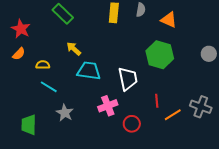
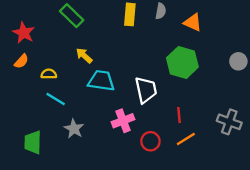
orange line: (173, 115) -> (186, 139), moved

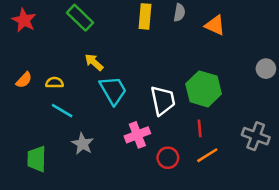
red star: (24, 33) -> (24, 20), moved
orange semicircle: (21, 61) -> (24, 80), moved
green hexagon: (182, 62) -> (204, 89), moved
cyan trapezoid: (101, 81) -> (113, 90), turned 52

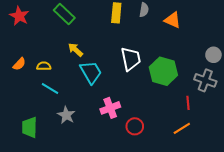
white trapezoid: (163, 100) -> (131, 59), moved
red line: (200, 128) -> (188, 103), moved
gray cross: (256, 136) -> (205, 80), moved
orange line: (207, 155) -> (182, 128), moved

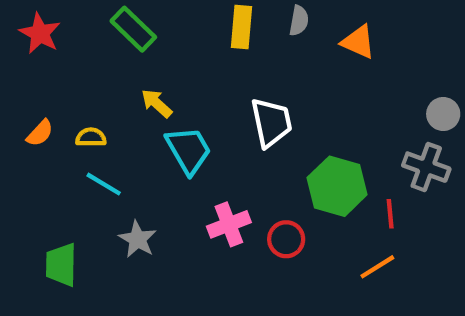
green hexagon: (163, 71) -> (337, 186), moved
red circle: (135, 126) -> (286, 239), moved

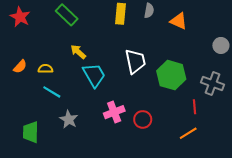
gray circle: (443, 114) -> (221, 45), moved
green hexagon: (337, 186) -> (171, 75), moved

